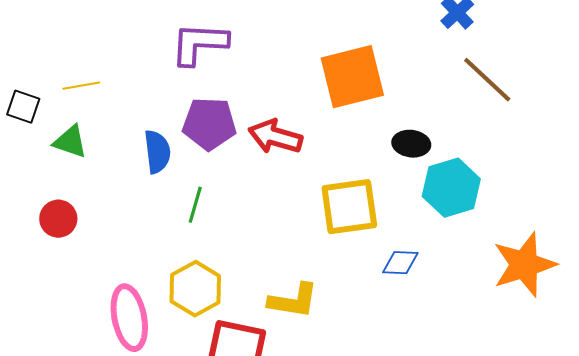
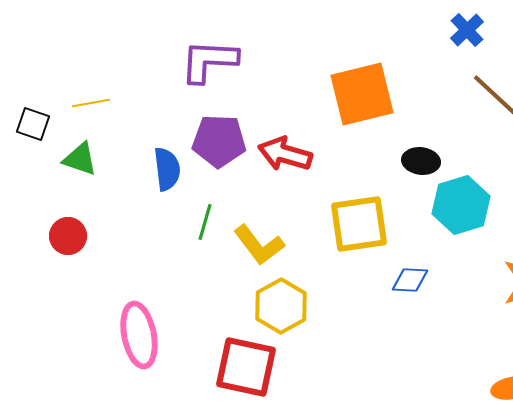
yellow hexagon: (195, 289) -> (281, 306), moved
yellow L-shape: (293, 301) -> (259, 245), moved, turned 44

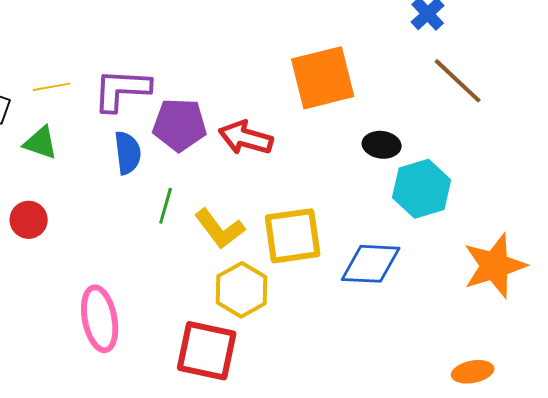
purple L-shape: (209, 61) -> (122, 90), moved
yellow square: (359, 224) -> (293, 236), moved
blue diamond: (410, 280) -> (371, 264), size x1.6

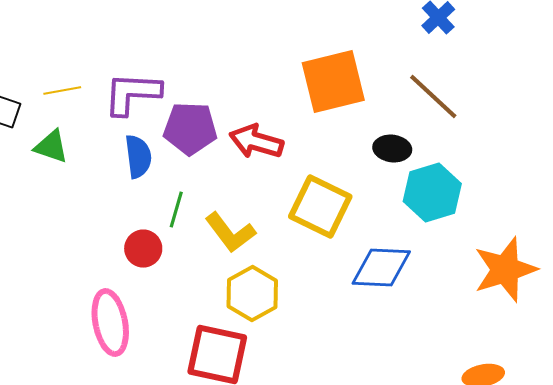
brown line: (458, 81) -> (433, 96), moved
red circle: (29, 220) -> (143, 248), moved
yellow square: (293, 236) -> (320, 206), moved, turned 34

